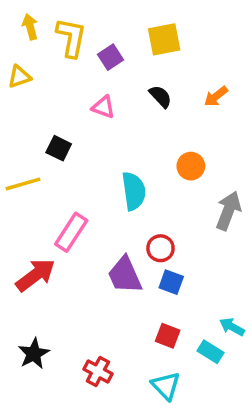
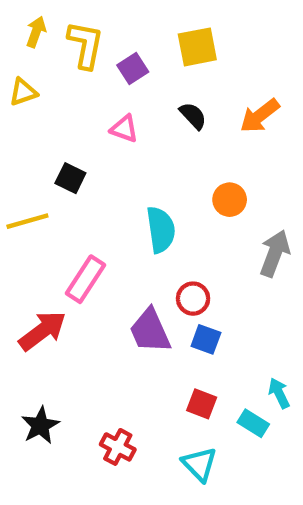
yellow arrow: (30, 27) -> (36, 32), turned 35
orange arrow: (216, 96) -> (260, 116), size x1.4
cyan arrow: (232, 327) -> (279, 393), turned 35

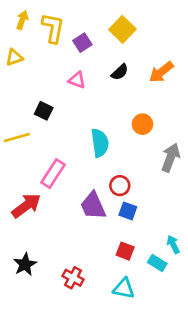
yellow square: (197, 47) -> (122, 29), turned -35
black semicircle: (193, 116) -> (120, 72), turned 90
cyan triangle: (199, 464) -> (124, 288), turned -35

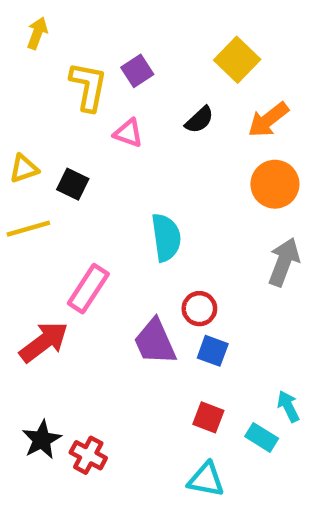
yellow L-shape: (53, 28) -> (88, 86), moved
yellow square: (122, 29) -> (237, 60), moved
yellow triangle: (14, 57) -> (24, 169), moved
orange circle: (142, 124) -> (275, 184), moved, size x1.4
red cross: (73, 278) -> (88, 455), moved

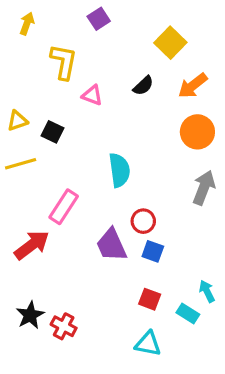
purple square: (137, 71) -> (99, 19), moved

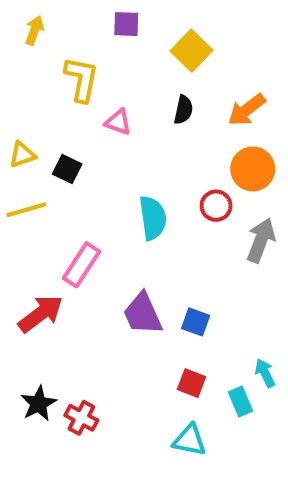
purple square: (99, 19) -> (126, 24), turned 35
yellow square: (170, 43) -> (192, 51), moved
black semicircle: (143, 86) -> (183, 110), turned -35
red circle: (143, 221) -> (216, 206), moved
cyan rectangle: (188, 314) -> (241, 401), turned 35

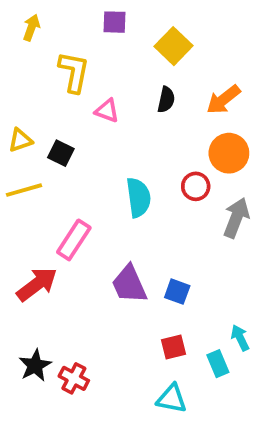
red square: (192, 383) -> (174, 347), turned -35

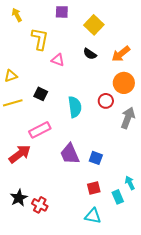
yellow arrow: (31, 28) -> (17, 15), turned -48
black semicircle: (166, 100) -> (90, 54), turned 112
black square: (61, 153) -> (41, 94), moved
pink rectangle: (74, 240) -> (40, 130), turned 30

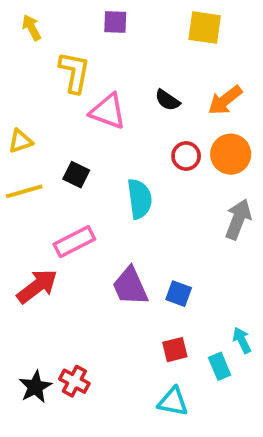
yellow square: (94, 25) -> (205, 28), moved, turned -36
pink triangle: (58, 60) -> (108, 111), size x1.5
red circle: (106, 101) -> (186, 156), moved
black star: (19, 198) -> (35, 387), moved

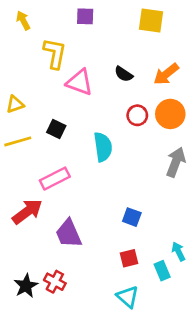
purple trapezoid: (130, 286) -> (69, 234), moved
cyan triangle: (173, 402) -> (128, 297), turned 30

